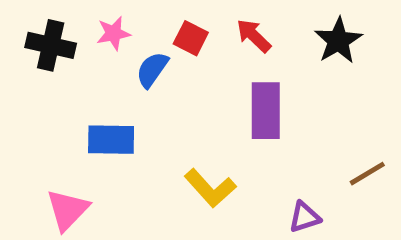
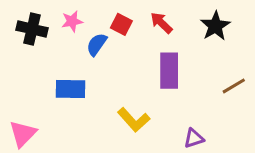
brown line: (367, 174) -> (234, 86), moved
pink triangle: (68, 210) -> (23, 134), moved

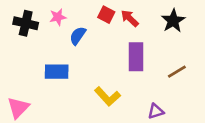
red square: (121, 24) -> (106, 15), moved
brown line: (234, 86) -> (177, 72), moved

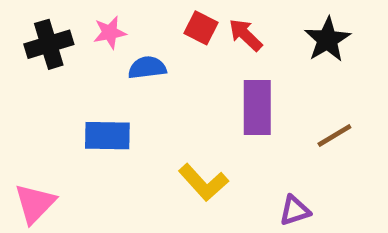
black cross: (26, 23) -> (49, 44), turned -30
blue semicircle: (78, 36) -> (147, 68), turned 48

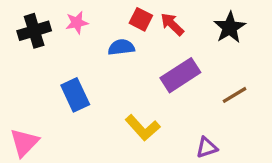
blue semicircle: (147, 68) -> (121, 47), moved
purple rectangle: (257, 107) -> (180, 75), turned 57
blue rectangle: (107, 136) -> (75, 95), turned 64

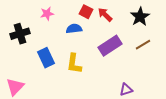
black cross: (34, 31) -> (20, 34), moved
brown line: (235, 95) -> (143, 45), moved
yellow L-shape: (143, 128) -> (74, 64), moved, turned 50

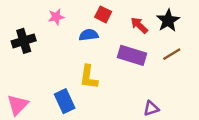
red arrow: (105, 15) -> (139, 25), moved
purple rectangle: (110, 46) -> (132, 55), turned 50
blue rectangle: (46, 58) -> (65, 101), moved

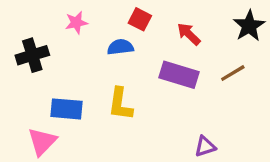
black star: (168, 20) -> (249, 26), moved
blue rectangle: (65, 101) -> (67, 109), moved, turned -60
pink triangle: (18, 105) -> (42, 142), moved

